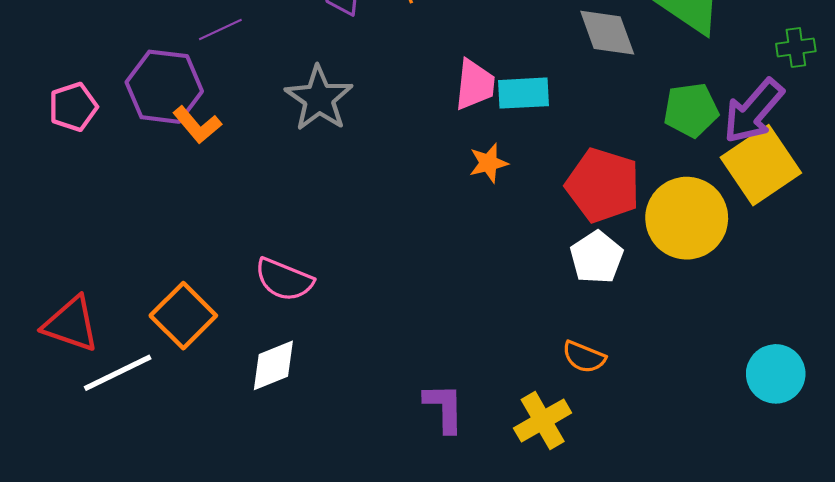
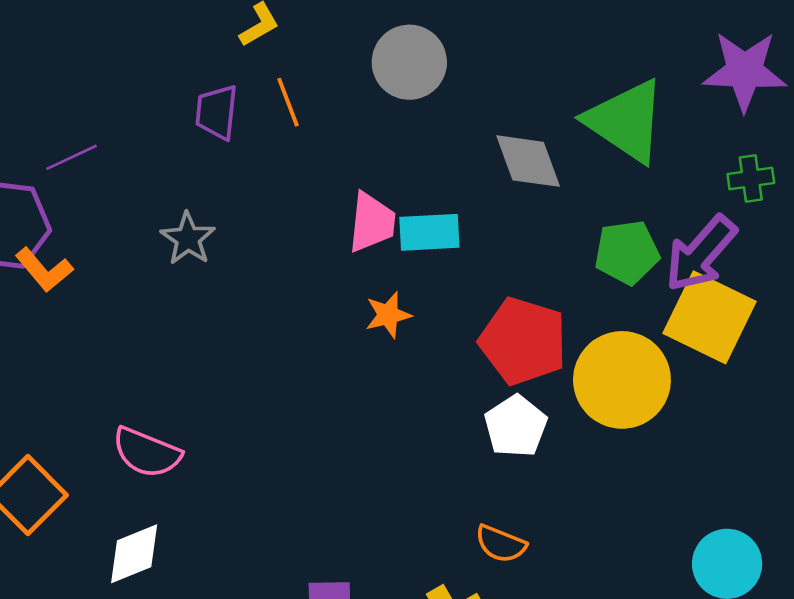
gray star: (319, 98) -> (188, 239), size x0.7
yellow square: (761, 165) -> (710, 317), turned -30

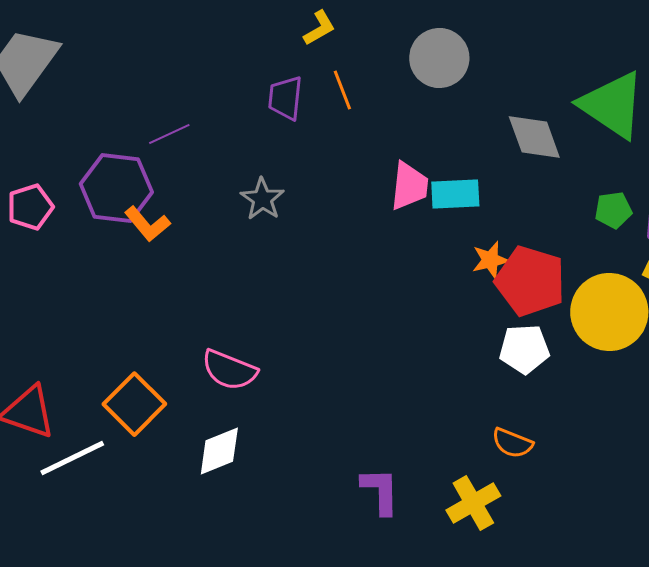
green pentagon: (627, 252) -> (613, 210), size x0.7
orange star: (388, 315) -> (490, 260), moved
white pentagon: (516, 426) -> (524, 349), turned 30

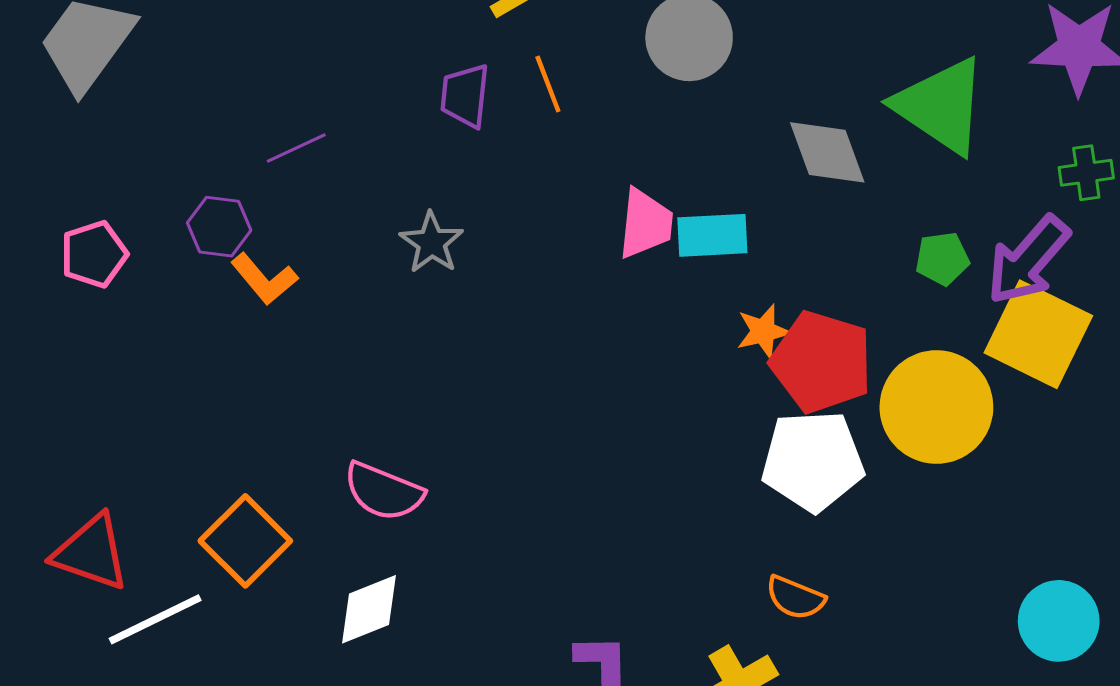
purple hexagon: (116, 188) -> (219, 227), size x0.6
white pentagon: (524, 349) -> (813, 461), size x1.4

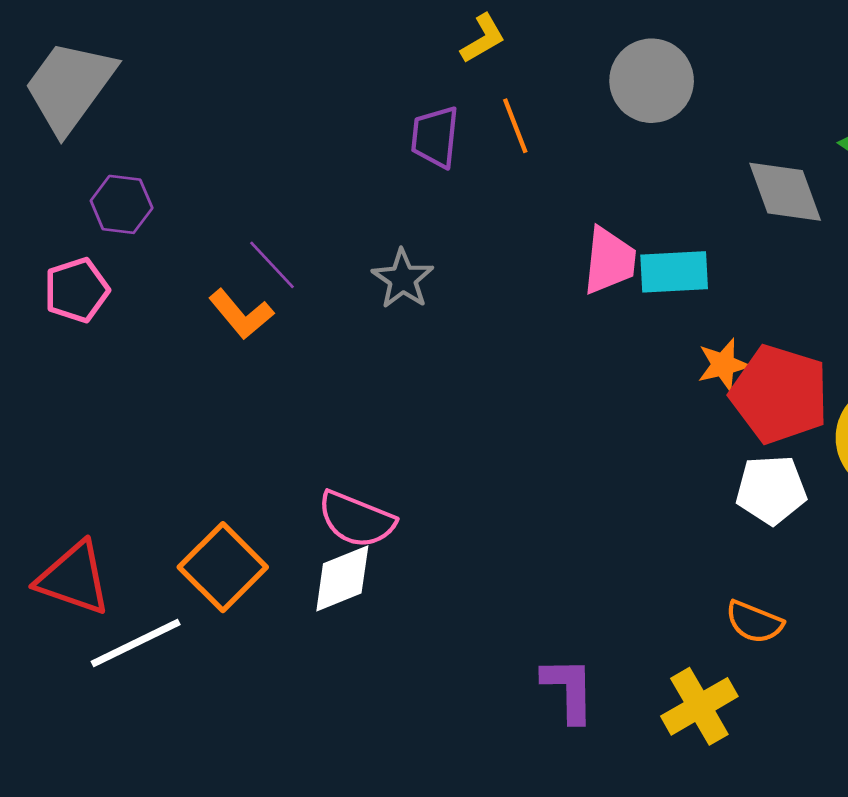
purple line: (296, 148) -> (272, 265), moved, turned 72
purple hexagon: (219, 227) -> (122, 204), moved
white pentagon: (813, 461) -> (771, 490), size x0.7
white diamond: (369, 609) -> (342, 578), moved

